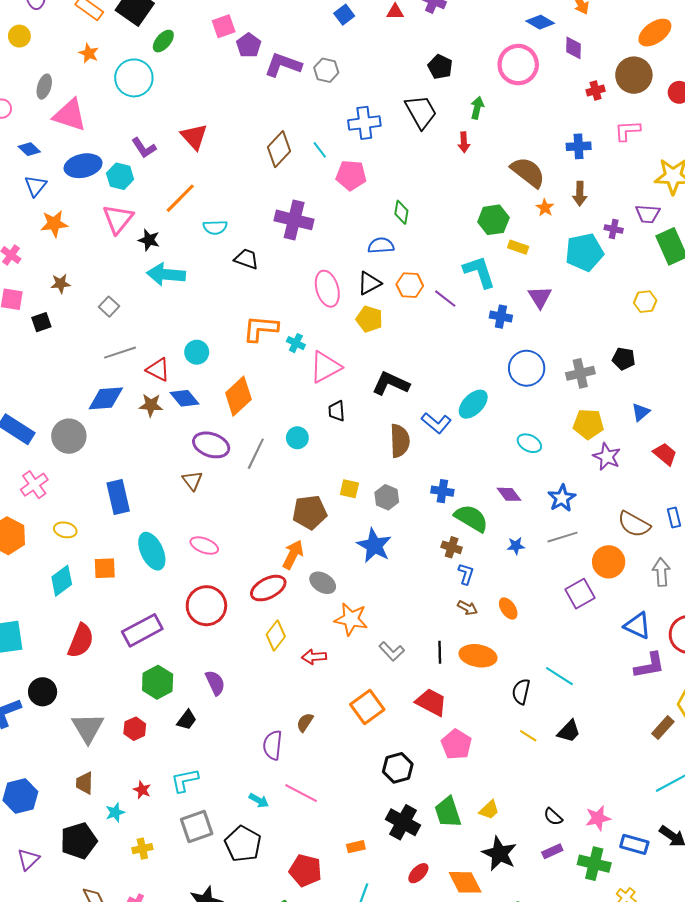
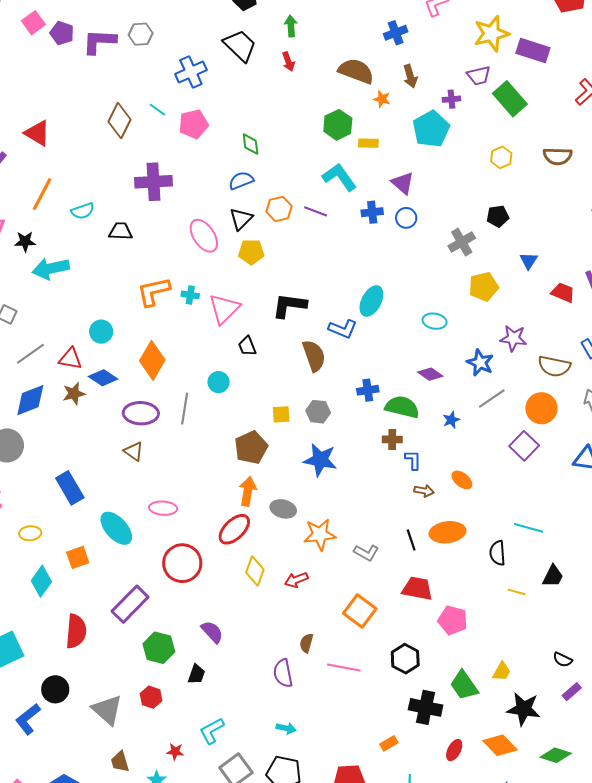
blue circle: (527, 368) -> (406, 218), moved, size x0.6
purple star: (607, 457) -> (513, 338), moved
pink line: (301, 793) -> (344, 667), moved

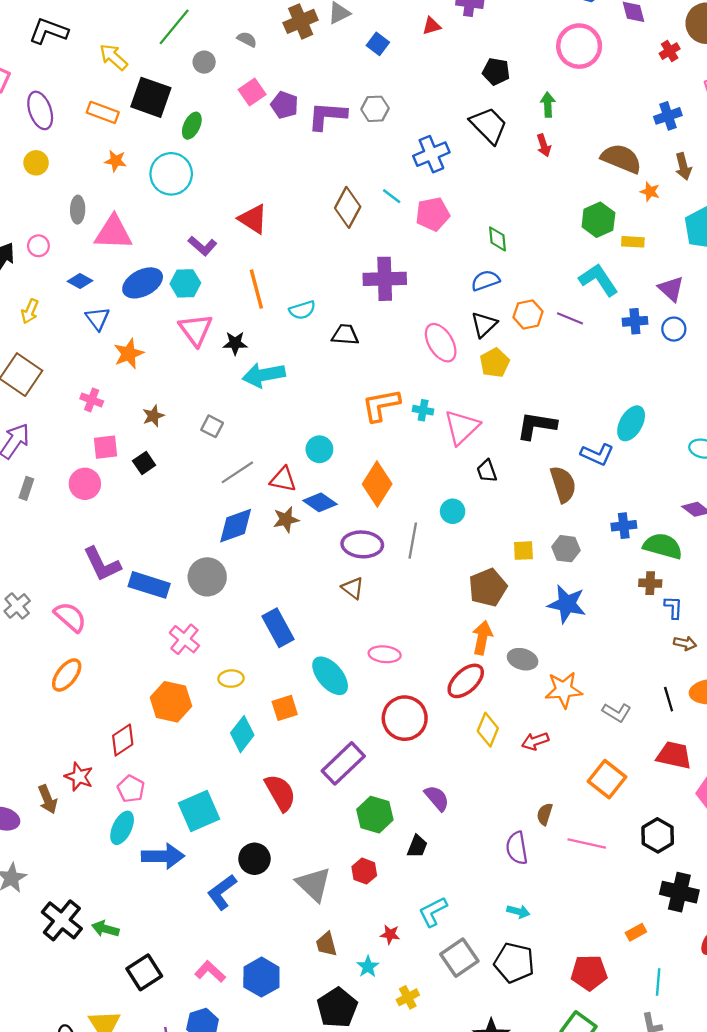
orange line: (42, 194) -> (256, 289), turned -44
yellow pentagon: (251, 252) -> (495, 363), turned -30
red semicircle: (76, 631) -> (280, 793), turned -36

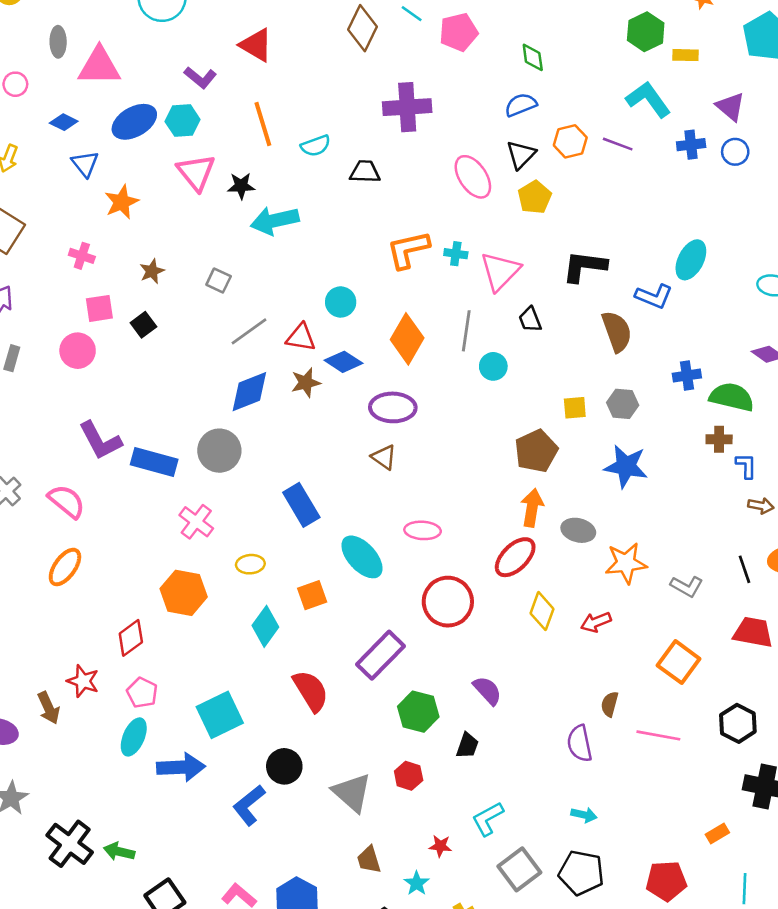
gray line: (413, 541) -> (466, 331), moved

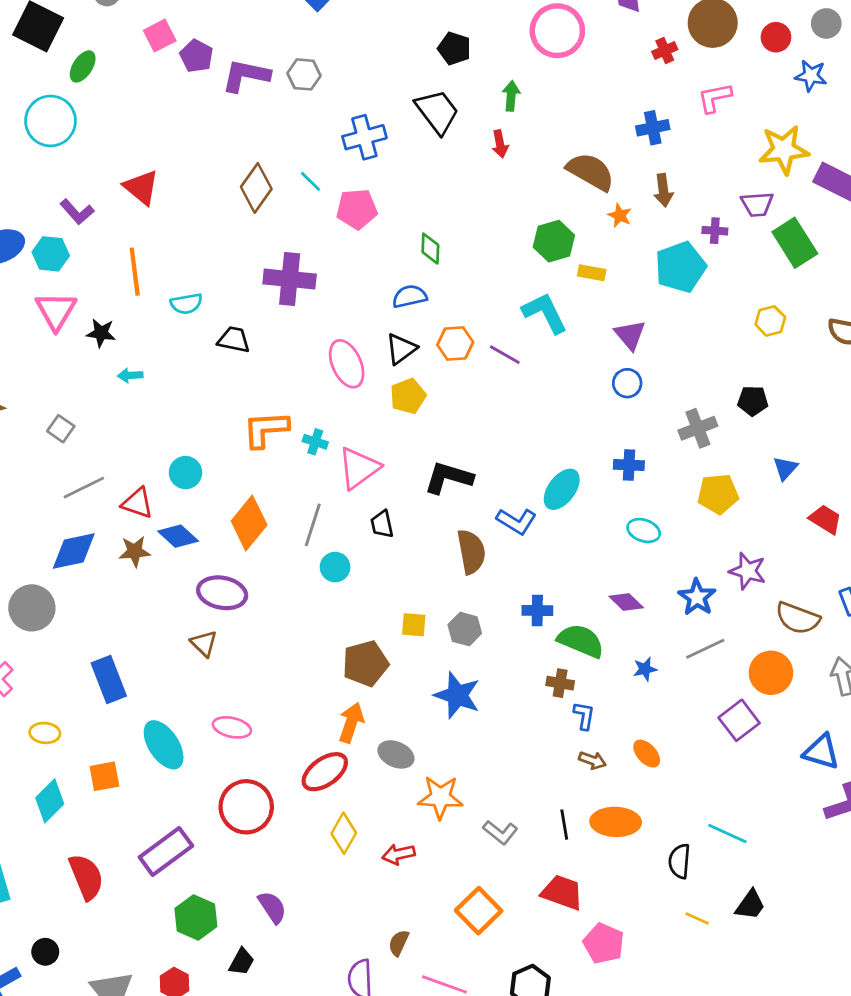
blue cross: (691, 145) -> (629, 465), moved
cyan arrow: (275, 221) -> (130, 375), size x0.5
black circle: (284, 766) -> (45, 952), size x0.7

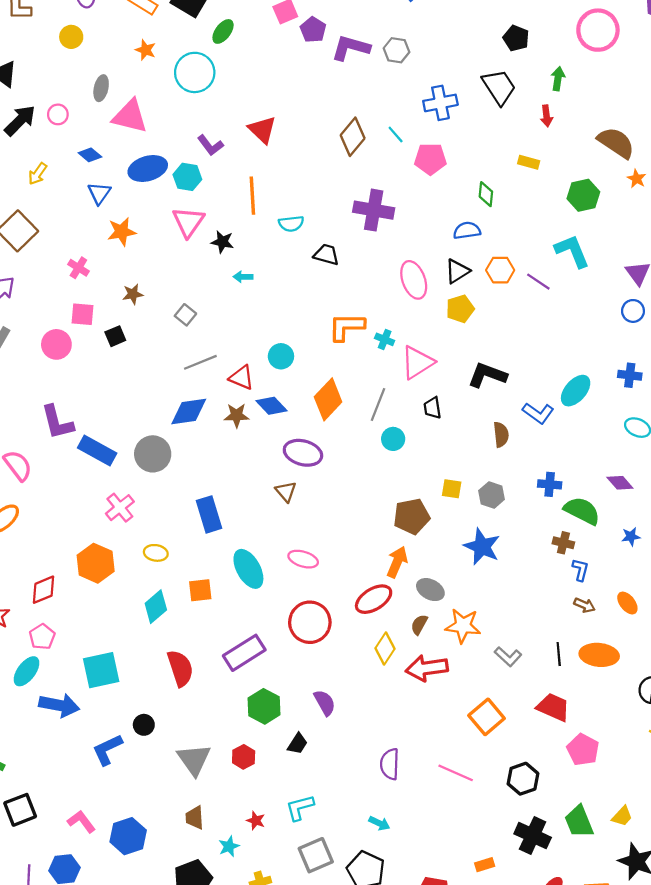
yellow rectangle: (592, 273) -> (529, 162), moved
brown semicircle: (471, 552) -> (501, 435), size x0.7
red arrow: (399, 854) -> (427, 668), size x1.6
brown semicircle: (399, 943) -> (419, 625), moved

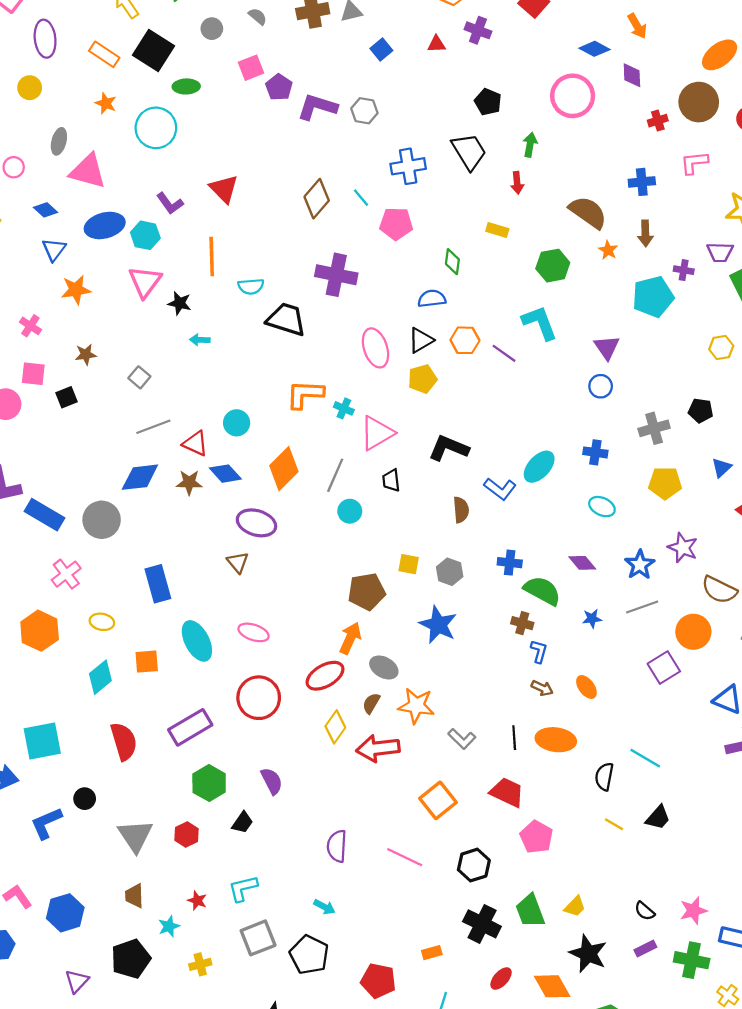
green ellipse: (223, 31) -> (186, 86), turned 50
black trapezoid: (326, 255) -> (286, 319), size x1.5

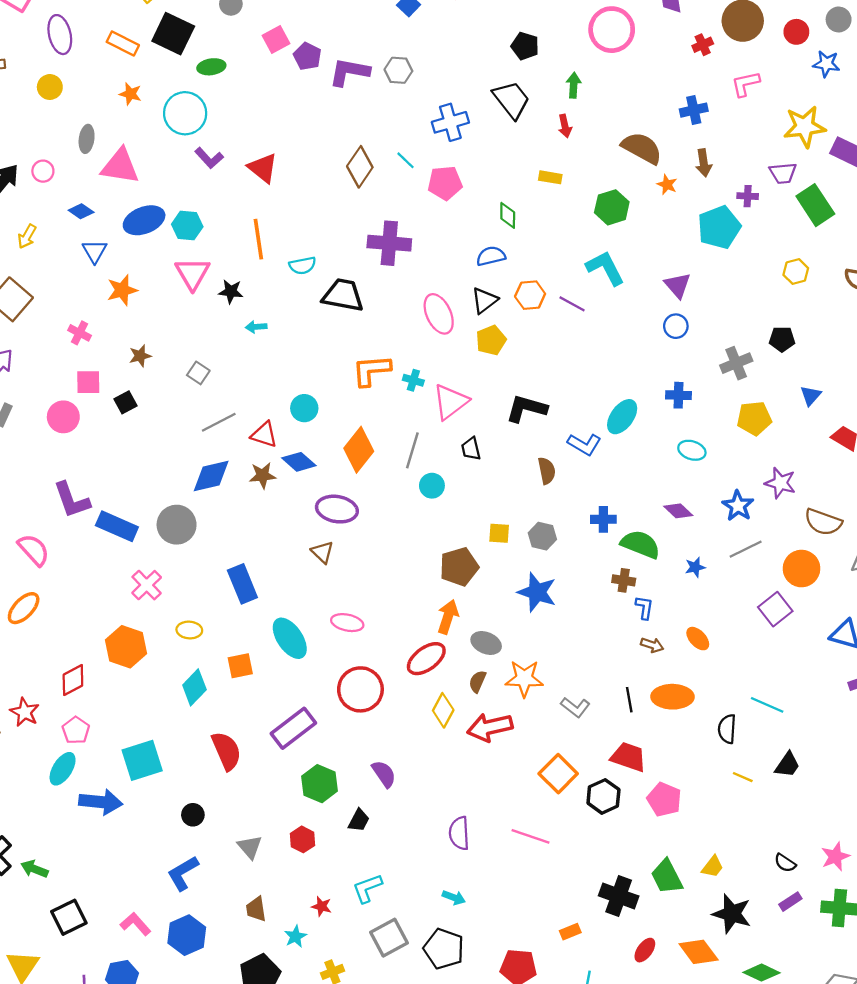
purple L-shape: (170, 203) -> (209, 158), moved
blue L-shape: (46, 823) -> (183, 873), moved
gray triangle: (135, 836) -> (250, 847), size x0.7
black hexagon: (474, 865) -> (603, 796), moved

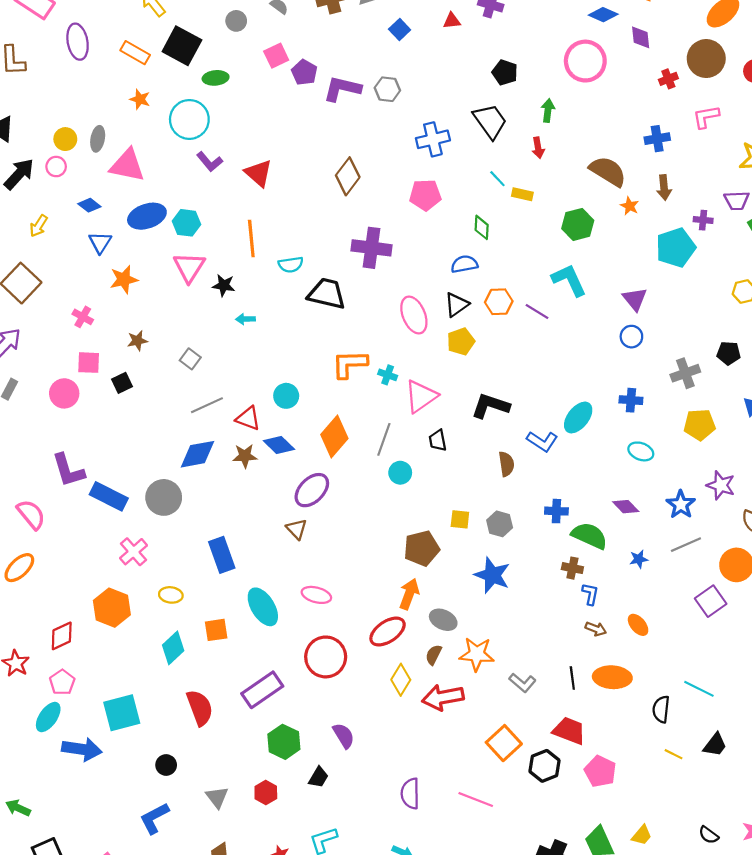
yellow circle: (50, 87) -> (65, 139), moved
cyan line: (405, 160) -> (497, 179), moved
purple ellipse: (337, 509) -> (312, 490), turned -57

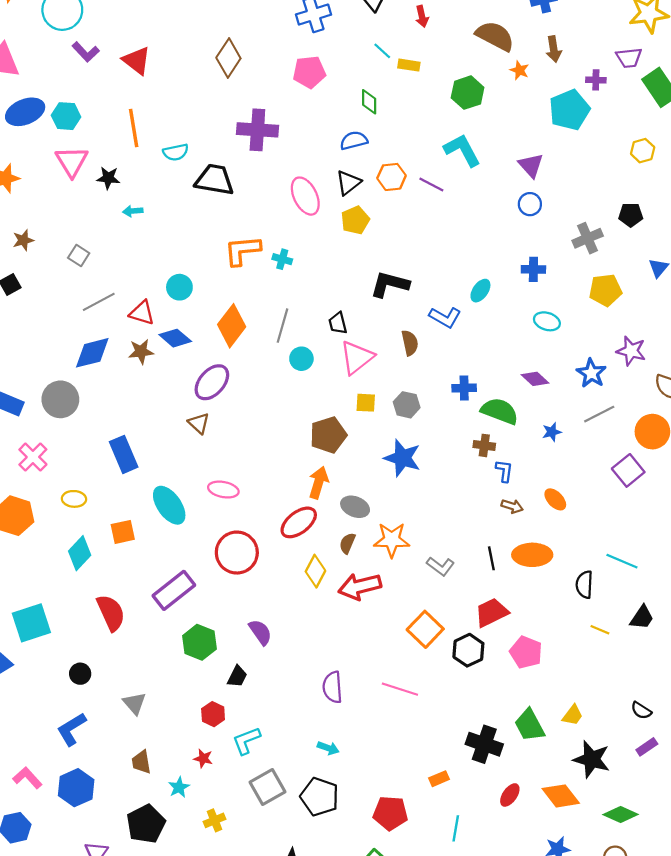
pink triangle: (421, 396) -> (357, 357), moved
cyan ellipse: (578, 418) -> (480, 291), size x0.7
red trapezoid: (569, 731) -> (492, 613), turned -44
red hexagon: (266, 792) -> (213, 714), moved

